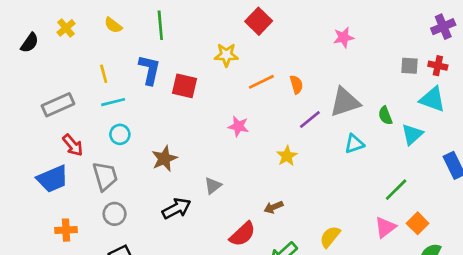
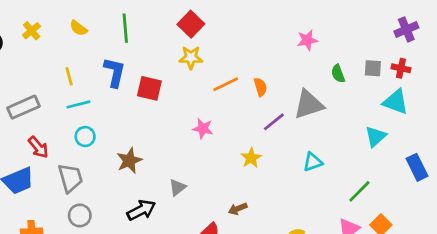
red square: (259, 21) -> (191, 24), moved
green semicircle: (385, 116) -> (338, 74), moved
cyan triangle: (354, 144) -> (313, 162), moved

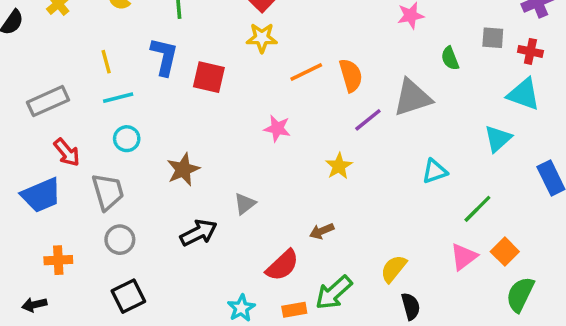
gray square: (373, 68) -> (493, 38), moved
orange semicircle: (260, 87) -> (351, 75), size x1.4
cyan triangle: (313, 162) -> (435, 171), moved

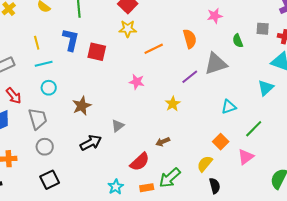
orange semicircle: (351, 75) -> (190, 39), moved
orange square: (505, 252) -> (221, 142), moved

